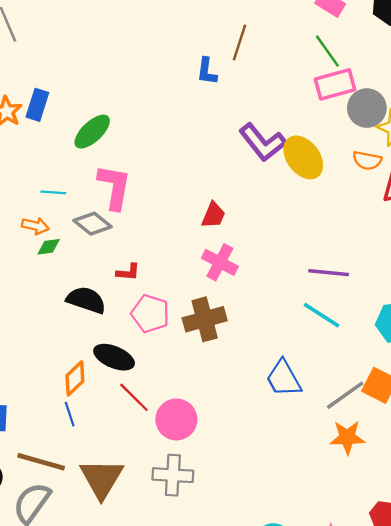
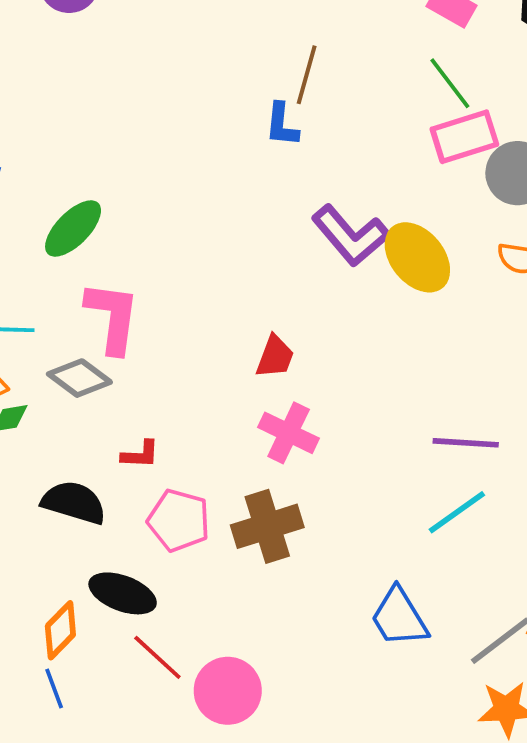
blue L-shape: (207, 71) -> (282, 125), moved
cyan line: (321, 315) -> (457, 512), turned -66

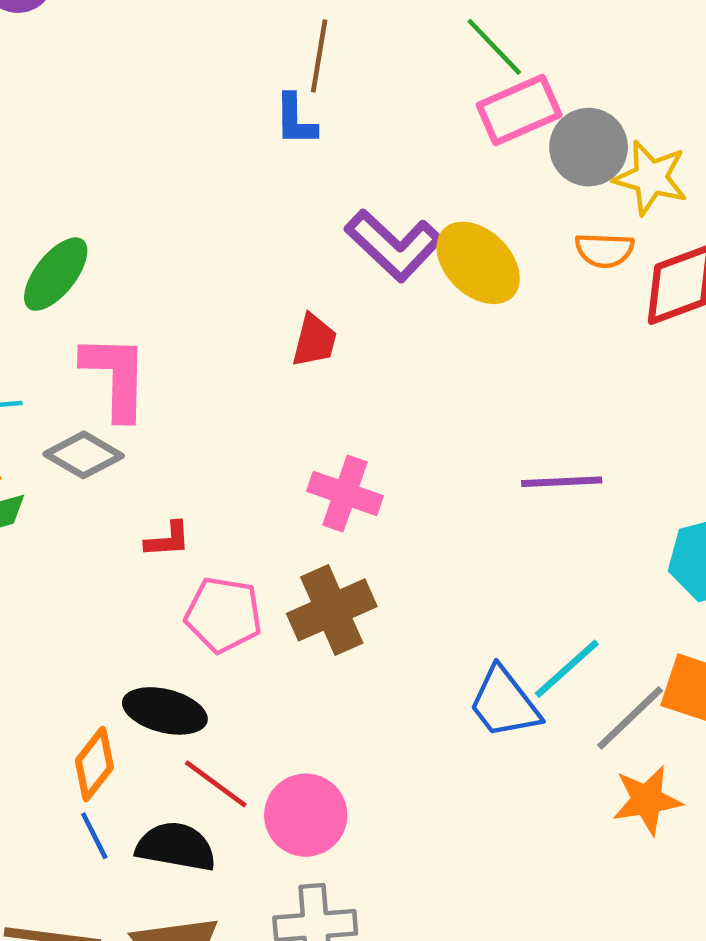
red trapezoid: (275, 357) -> (314, 341), moved
black semicircle: (74, 502) -> (176, 847), moved
cyan line: (457, 512) -> (567, 669), moved

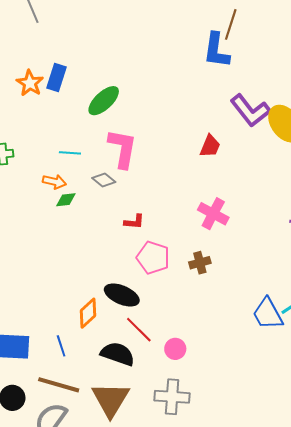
blue L-shape: (295, 120) -> (216, 50), size x1.5
gray diamond: (84, 455) -> (104, 180), size x0.7
brown cross: (332, 610) -> (200, 263), size x0.6
pink circle: (306, 815) -> (175, 349), size x0.6
blue line: (94, 836) -> (61, 346), moved

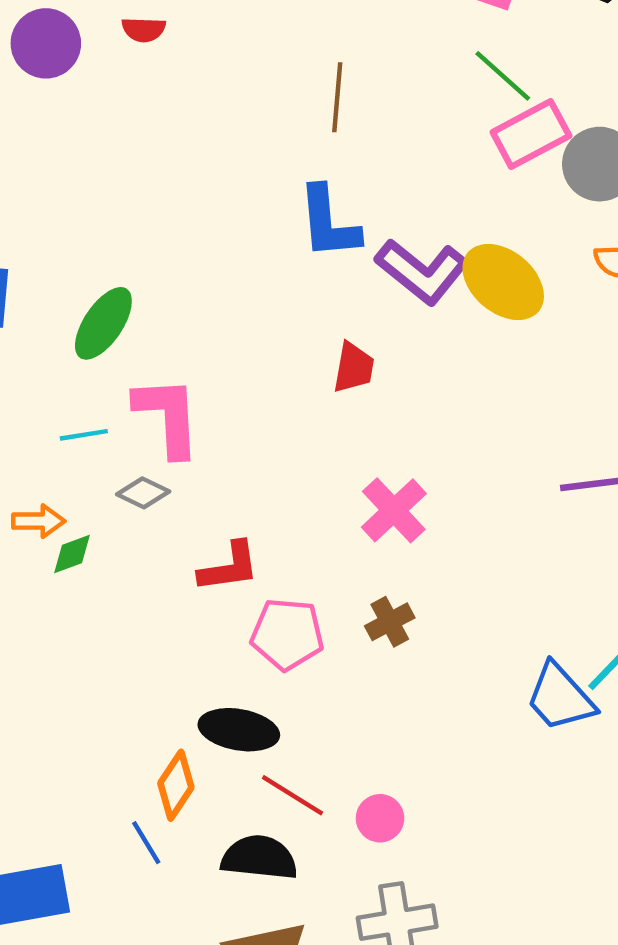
blue L-shape: (216, 50) -> (329, 223), moved
cyan line: (70, 153) -> (84, 435), moved
pink cross: (213, 214) -> (394, 510), turned 32
red L-shape: (134, 222) -> (229, 567), size x1.4
blue line: (61, 346) -> (146, 843), moved

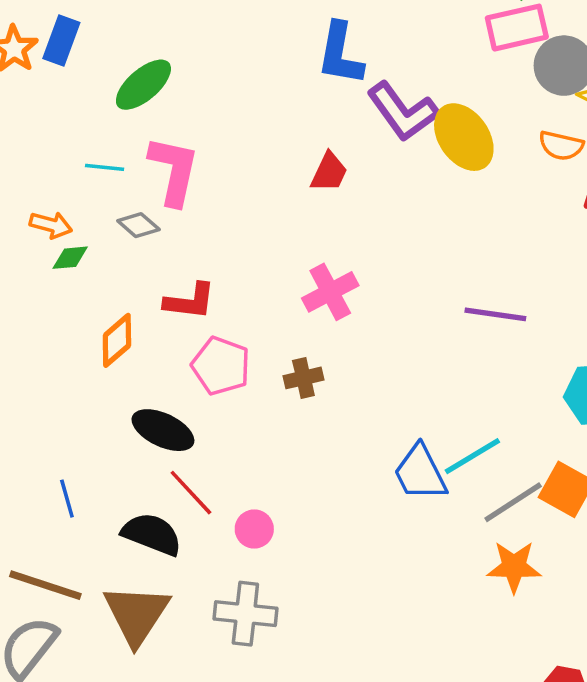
orange diamond: (176, 785) -> (117, 340), moved

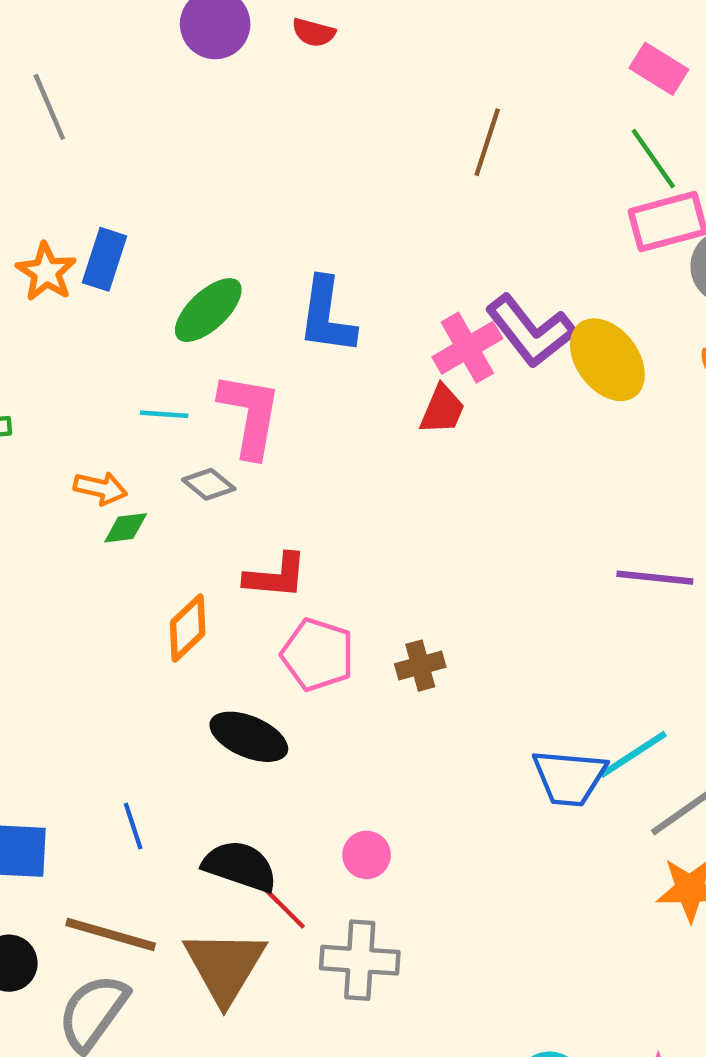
blue L-shape: (340, 54) -> (327, 316), moved
pink cross: (330, 292) -> (467, 348), moved
blue trapezoid: (420, 473) -> (569, 778), turned -56
red line: (191, 493) -> (279, 903), moved

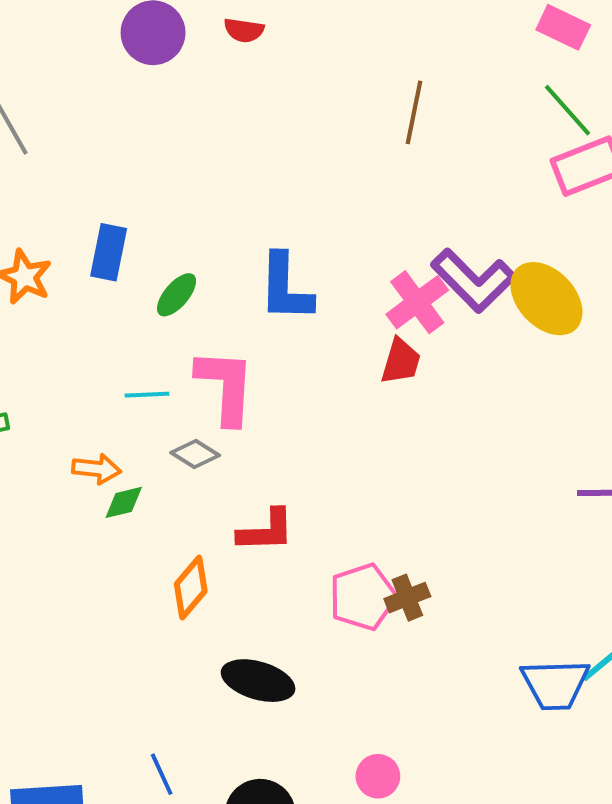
blue rectangle: (105, 259) -> (109, 252), moved
green ellipse: (208, 310) -> (177, 295), size x0.7
pink pentagon: (318, 655) -> (363, 597), moved, turned -30

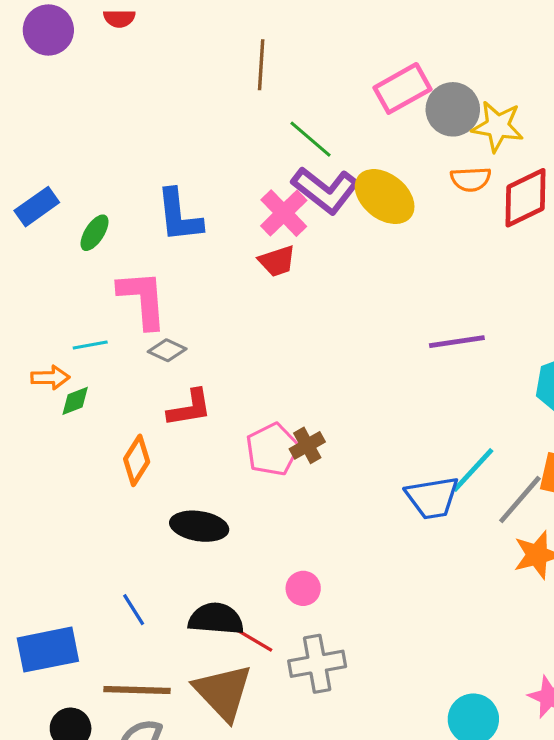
green line: (567, 110) -> (310, 139), moved
blue rectangle: (109, 252) -> (37, 207), turned 51
red trapezoid: (401, 361) -> (277, 261), turned 63
cyan line: (147, 395) -> (90, 345), moved
gray diamond: (195, 454) -> (167, 350), moved

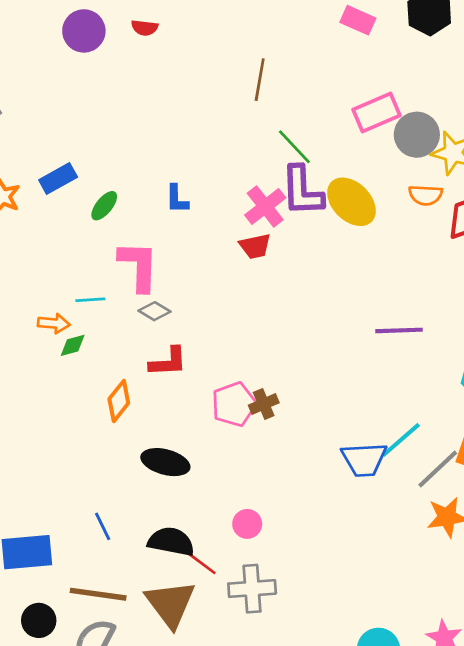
purple L-shape: (325, 190) -> (302, 191), turned 44
blue L-shape: (179, 216) -> (177, 199), size x0.6

